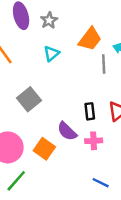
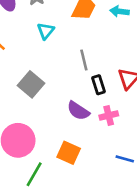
gray line: (104, 64) -> (84, 60), moved
orange square: (44, 149) -> (69, 153), moved

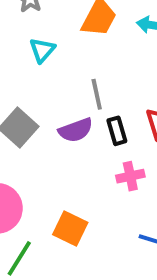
purple semicircle: (78, 111) -> (76, 130), moved, turned -55

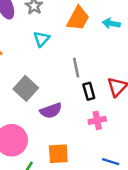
purple semicircle: (76, 130) -> (51, 111), moved
orange square: (70, 229) -> (58, 154), turned -30

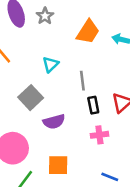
cyan triangle: (41, 39) -> (51, 64), moved

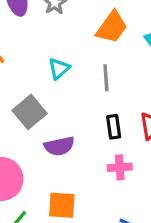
gray line: (82, 81) -> (106, 78), moved

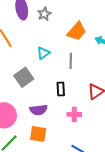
black rectangle: (114, 127) -> (61, 89), moved
purple semicircle: (59, 146) -> (39, 110), moved

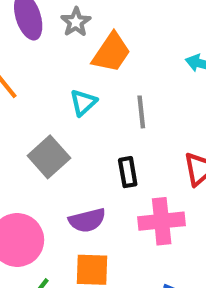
orange trapezoid: (77, 31) -> (111, 52), moved
pink cross: (74, 114) -> (162, 221), size x1.5

